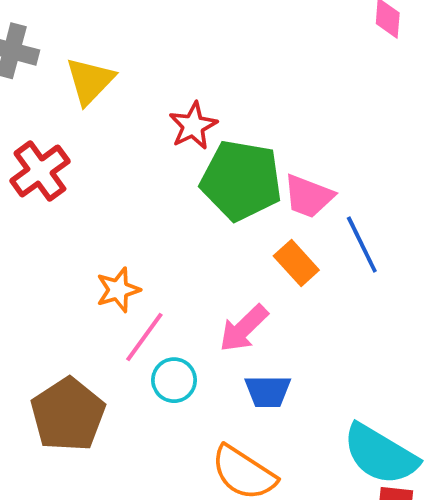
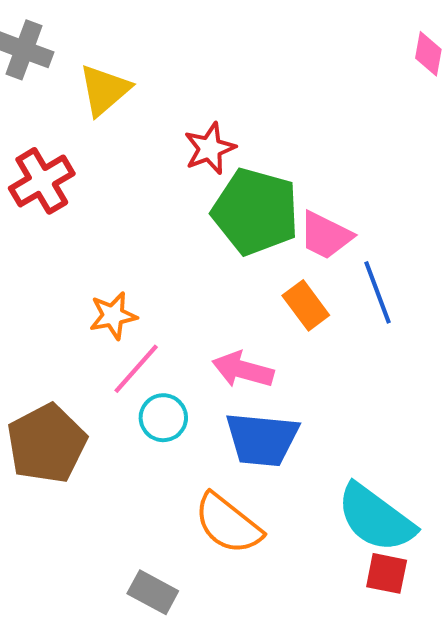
pink arrow: (244, 328) -> (243, 370), turned 54
blue trapezoid: (268, 391) -> (262, 439), size x1.5

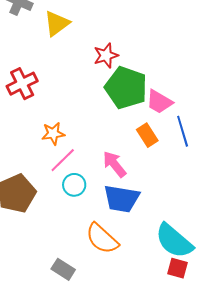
red cross: (42, 181) -> (22, 84), moved
pink arrow: (243, 370) -> (114, 164), turned 32

